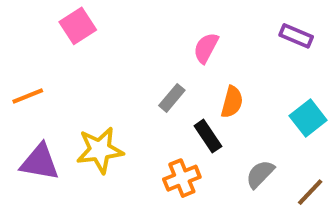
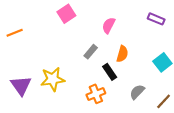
pink square: (78, 26) -> (66, 14), moved
orange line: (28, 96) -> (15, 33), moved
purple triangle: (40, 162) -> (21, 86), turned 45

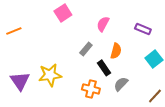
purple rectangle: (156, 19) -> (143, 29), moved
gray semicircle: (137, 92) -> (121, 84), moved
orange cross: (96, 94) -> (91, 89), turned 36

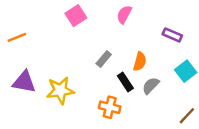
pink semicircle: (103, 24) -> (124, 14), moved
purple triangle: (20, 81) -> (24, 82), moved, turned -45
gray semicircle: (121, 84) -> (151, 86), moved

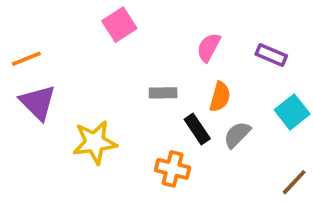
pink semicircle: (124, 14) -> (209, 47), moved
gray rectangle: (104, 59) -> (163, 93), turned 49
purple triangle: (24, 82) -> (38, 102), moved, turned 35

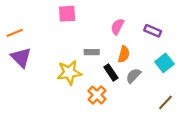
pink square: (119, 25) -> (67, 14), turned 30
yellow star: (95, 142) -> (69, 72), moved
orange cross: (173, 169) -> (97, 95), turned 30

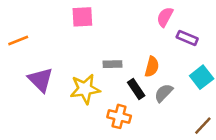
pink semicircle: (117, 27) -> (165, 17), moved
purple triangle: (21, 58) -> (40, 80), moved
orange cross: (97, 95) -> (119, 116), turned -30

